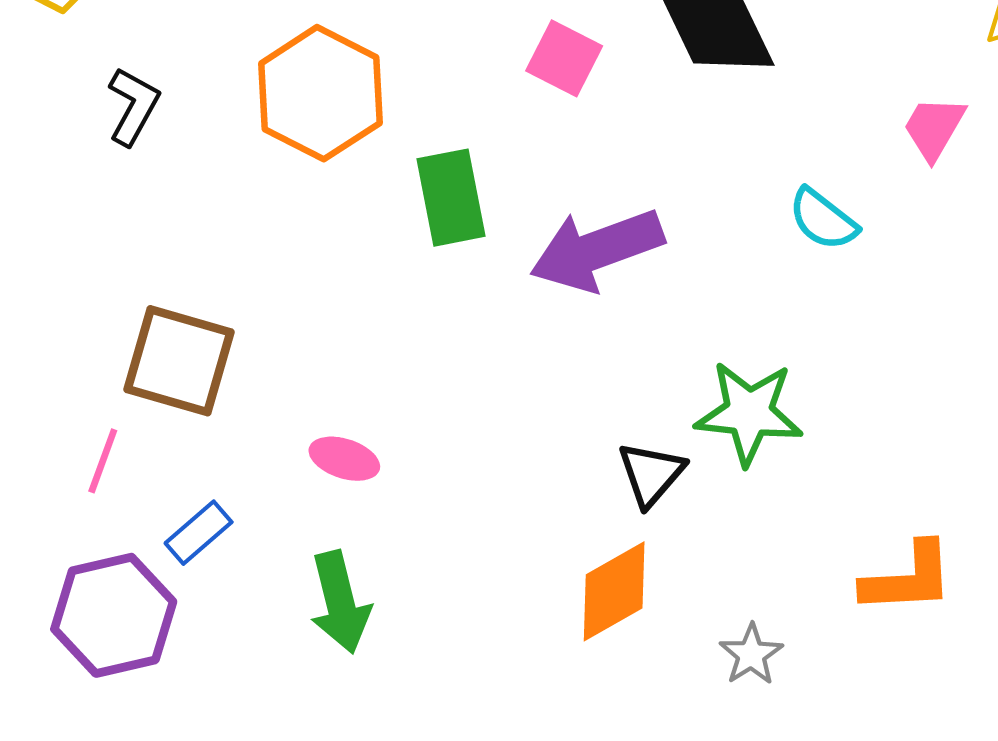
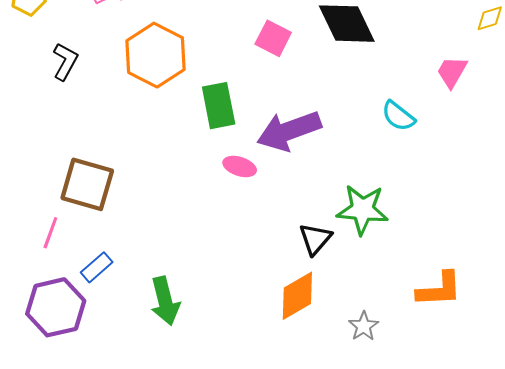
pink ellipse: (344, 459) -> (240, 166), moved

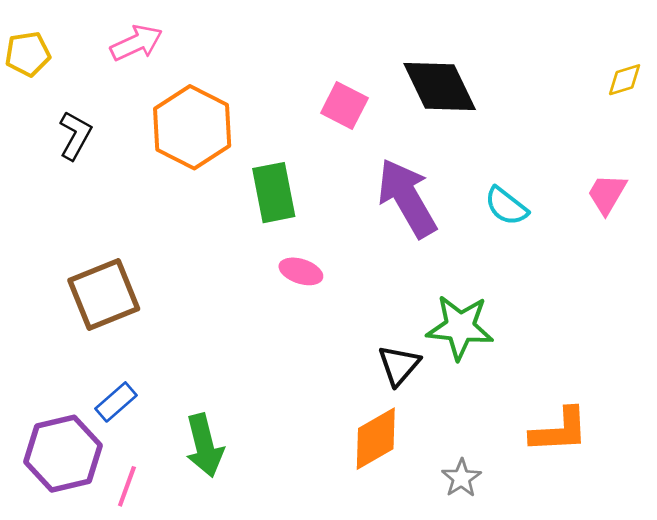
pink trapezoid: (452, 72) -> (607, 194), moved
purple arrow: (289, 131) -> (407, 198), moved, turned 80
brown square: (87, 184) -> (104, 295), turned -38
pink line: (50, 233) -> (127, 486), moved

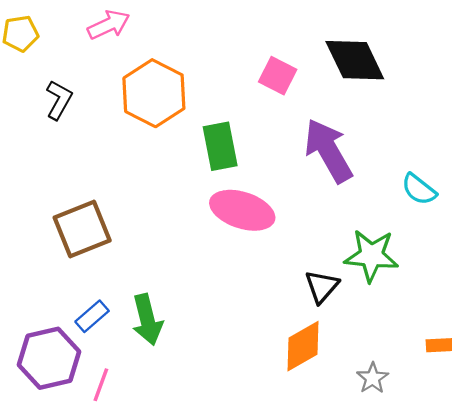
cyan semicircle: (506, 206) -> (419, 189), moved
pink ellipse: (301, 271) -> (242, 210), size x1.8
green arrow: (204, 445) -> (147, 320), moved

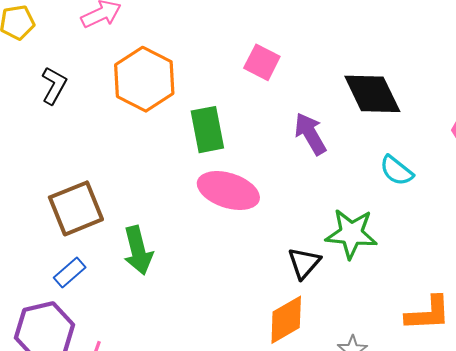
black diamond: (355, 60) -> (372, 94), moved
purple arrow: (328, 151) -> (310, 134), size x0.7
blue rectangle: (92, 316) -> (70, 272), moved
green arrow: (147, 320) -> (138, 250), moved

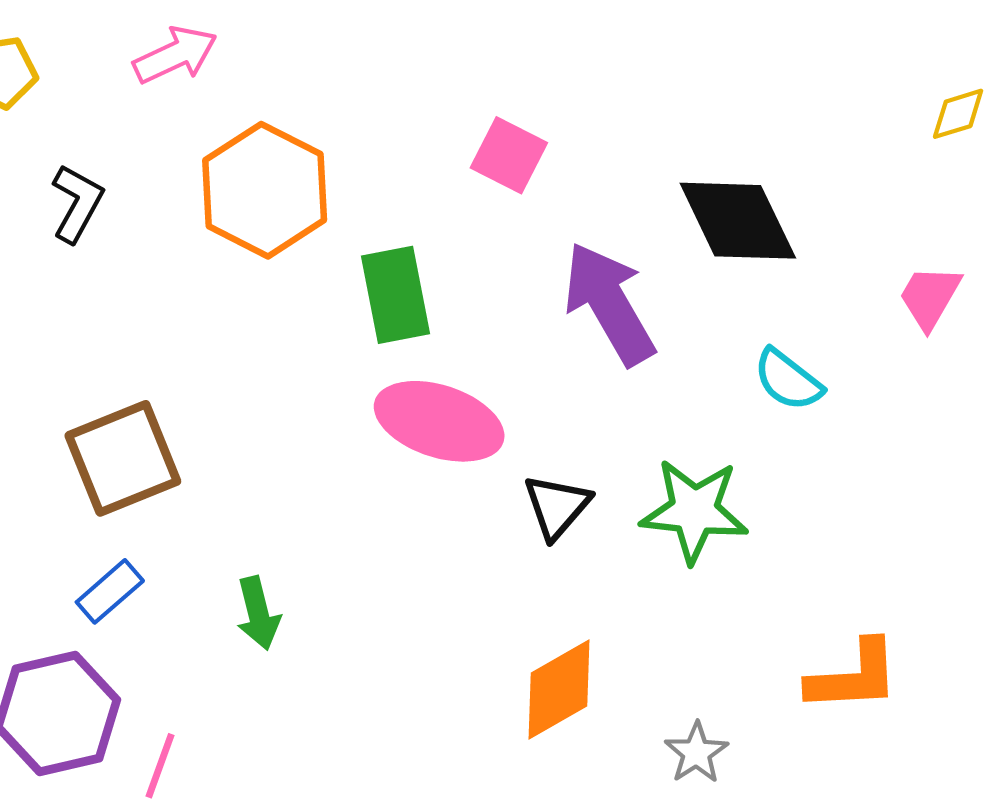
purple arrow: (310, 134) -> (609, 304), size x1.4
green arrow: (138, 250) -> (258, 613), moved, size x0.7
black triangle: (304, 263) -> (557, 506), moved

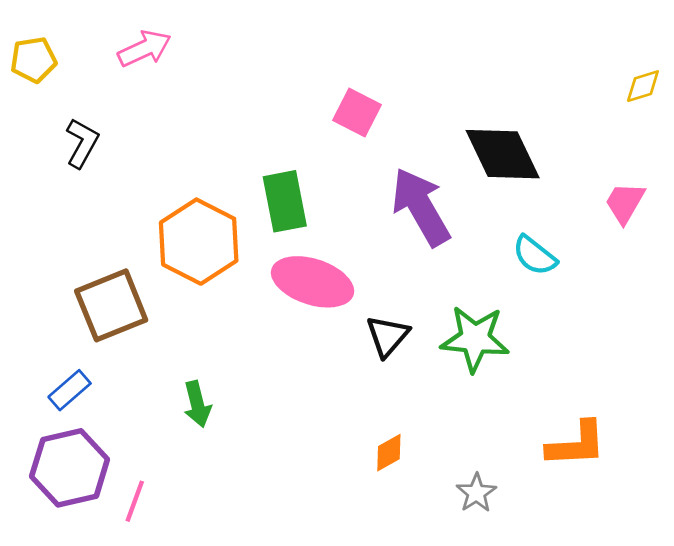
orange hexagon: (265, 190) -> (199, 242), moved
blue rectangle: (110, 591) -> (70, 390), moved
orange diamond: (559, 690) -> (389, 453), size x0.6

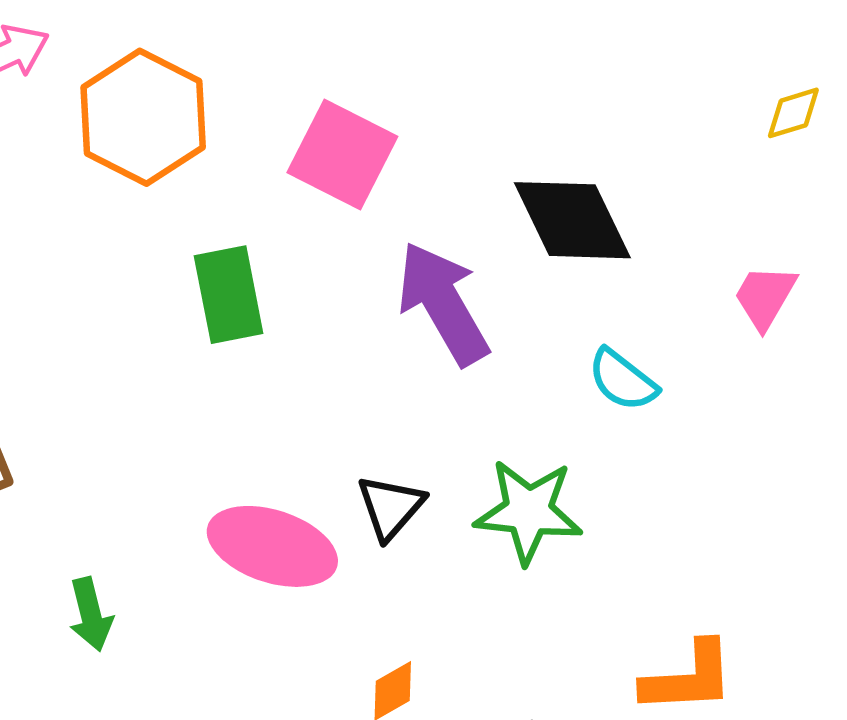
pink square: (357, 112) -> (342, 155), size x1.4
orange hexagon: (199, 242) -> (143, 117), moved
pink ellipse: (313, 282) -> (272, 546), moved

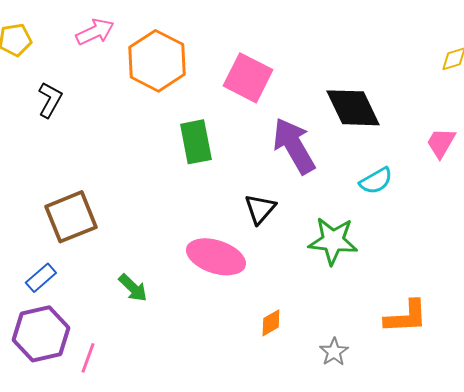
cyan semicircle: (623, 380) -> (376, 181), turned -68
black triangle: (391, 507) -> (260, 209), moved
green arrow: (91, 614) -> (133, 288), turned -32

